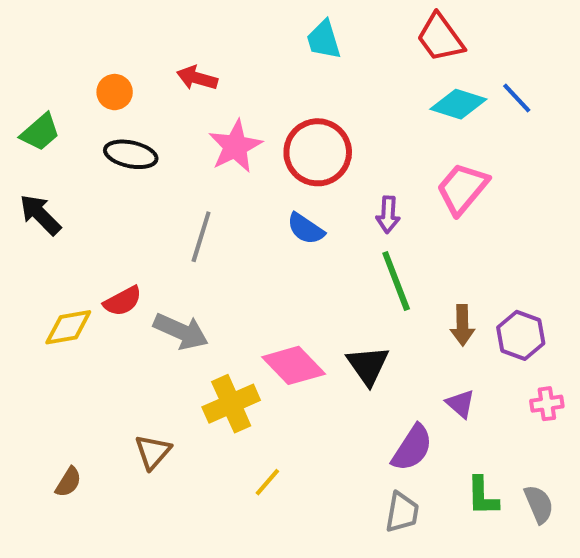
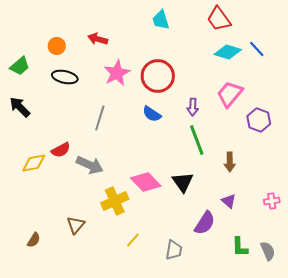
purple hexagon: (521, 335) -> (259, 120), moved
gray trapezoid: (402, 512) -> (174, 250), moved

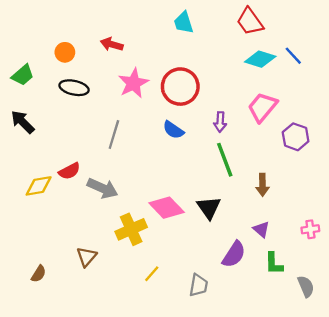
green L-shape: (240, 247) -> (274, 264), moved

